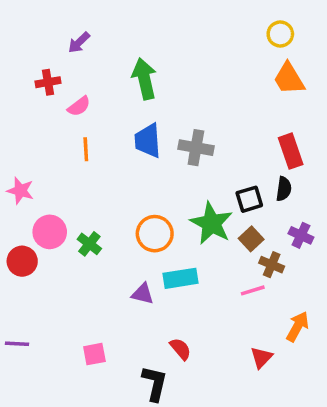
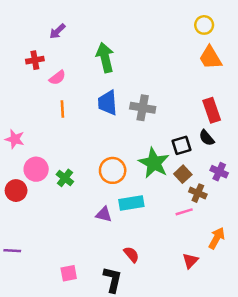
black semicircle: (284, 189) -> (207, 138), turned 132
pink square: (94, 354) -> (69, 273), moved

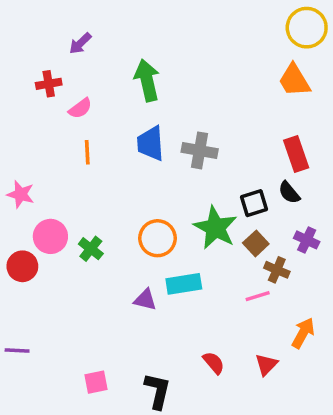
yellow circle: (204, 25) -> (307, 28), moved, size x1.5
red semicircle: (131, 254) -> (214, 363), moved

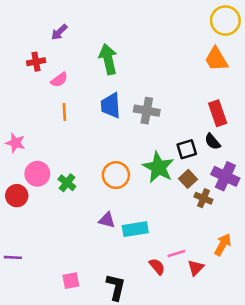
purple cross: (307, 240) -> (225, 176), size x1.5
cyan rectangle: (184, 284) -> (135, 229), moved
pink line: (258, 296) -> (176, 254), moved

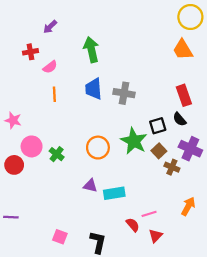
red triangle: (196, 268) -> (156, 236), moved
pink square: (71, 281) -> (60, 237), turned 32

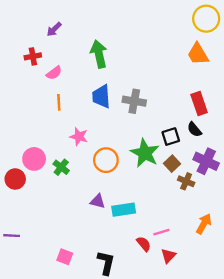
pink star: (13, 120) -> (79, 137), moved

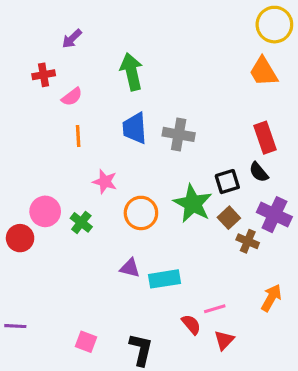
purple line: (12, 236) -> (15, 326), moved

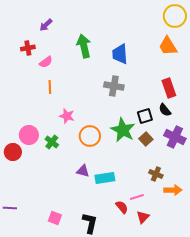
blue trapezoid: (135, 128) -> (120, 54), moved
brown cross: (248, 241) -> (156, 174), moved
orange arrow: (271, 298) -> (173, 190), turned 60

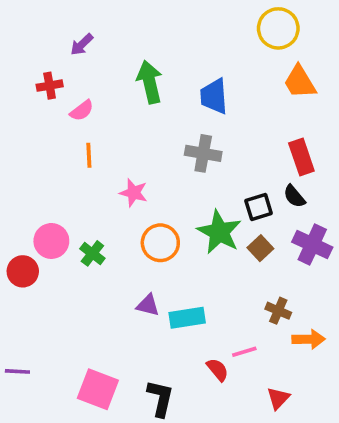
yellow circle: (175, 16) -> (278, 28), moved
pink star: (67, 116) -> (134, 193), moved
red triangle: (143, 217) -> (278, 398), moved
pink square: (55, 218) -> (98, 389), size x1.6

